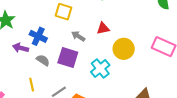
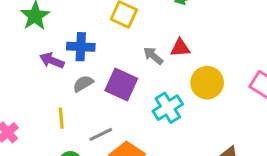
blue cross: (38, 36) -> (81, 47), turned -30
gray arrow: (78, 36) -> (153, 56), moved
gray semicircle: (43, 60) -> (83, 84), turned -72

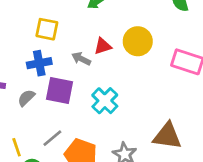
blue cross: (81, 47) -> (39, 63), moved
yellow circle: (207, 83) -> (138, 41), moved
yellow line: (61, 118) -> (17, 147), moved

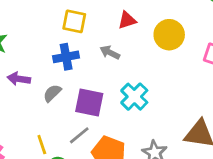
red triangle: (103, 46) -> (127, 20), moved
purple square: (59, 91) -> (89, 103), moved

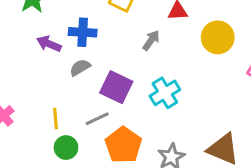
gray arrow: (110, 53) -> (151, 40), turned 84
blue cross: (66, 57) -> (83, 32), moved

